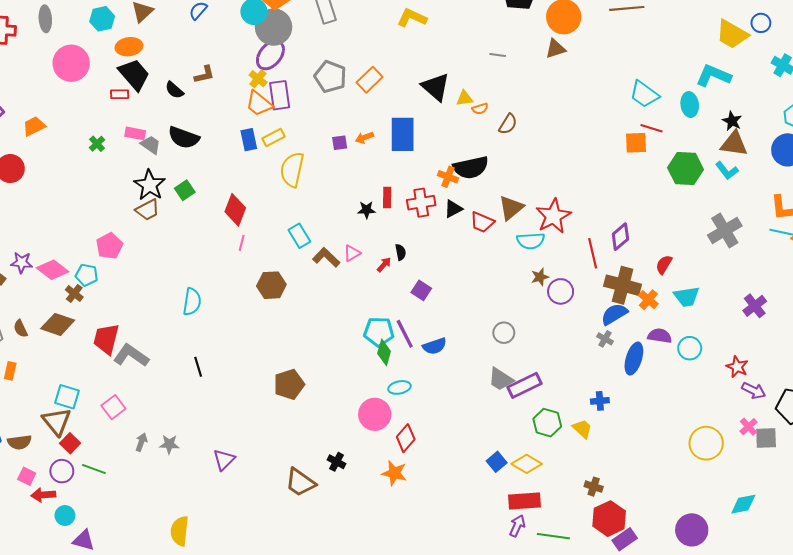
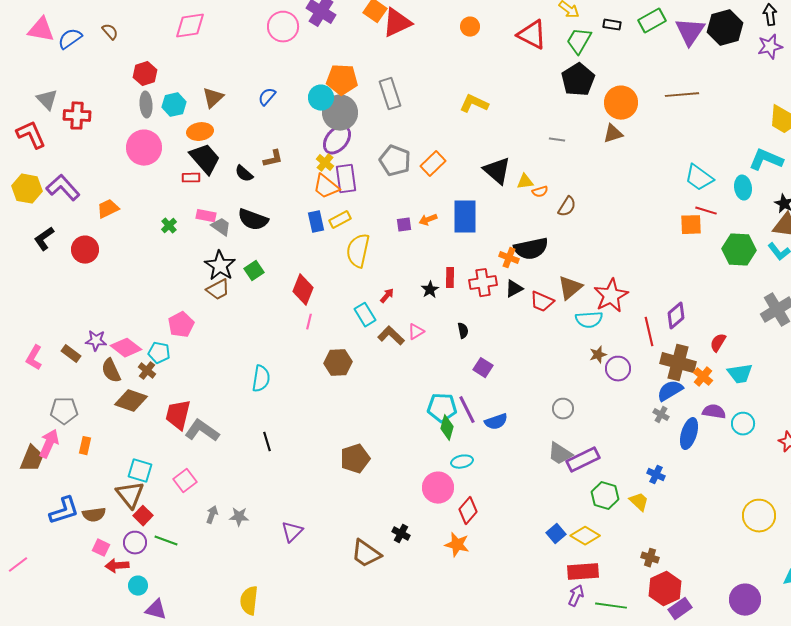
gray ellipse: (45, 19) -> (146, 105), moved
black star: (366, 210) -> (430, 290), turned -30
red arrow: (384, 265) -> (387, 296), moved
brown semicircle: (21, 329) -> (111, 371), moved, size x1.4
blue cross: (600, 401) -> (656, 475), turned 30

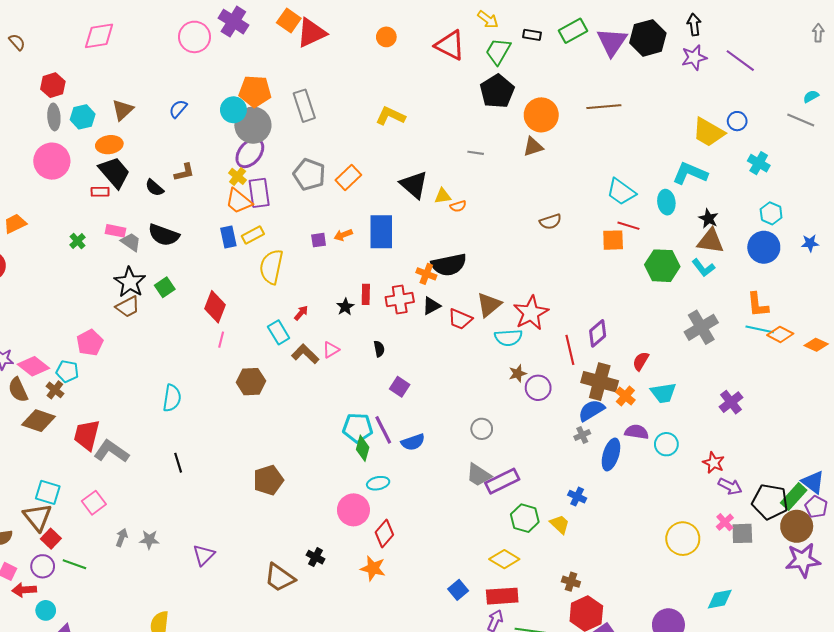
brown semicircle: (567, 207) -> (550, 222), moved, turned 40
gray cross: (661, 415) -> (582, 435), turned 35
blue square: (556, 534) -> (458, 590), moved

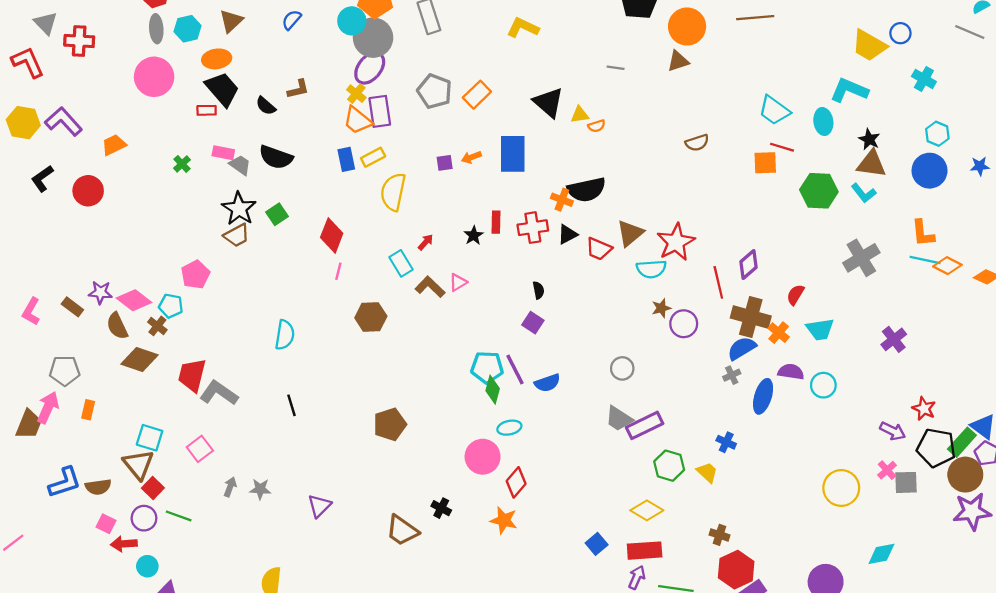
black semicircle: (379, 349) -> (538, 290), moved
red star: (714, 463) -> (924, 409), moved

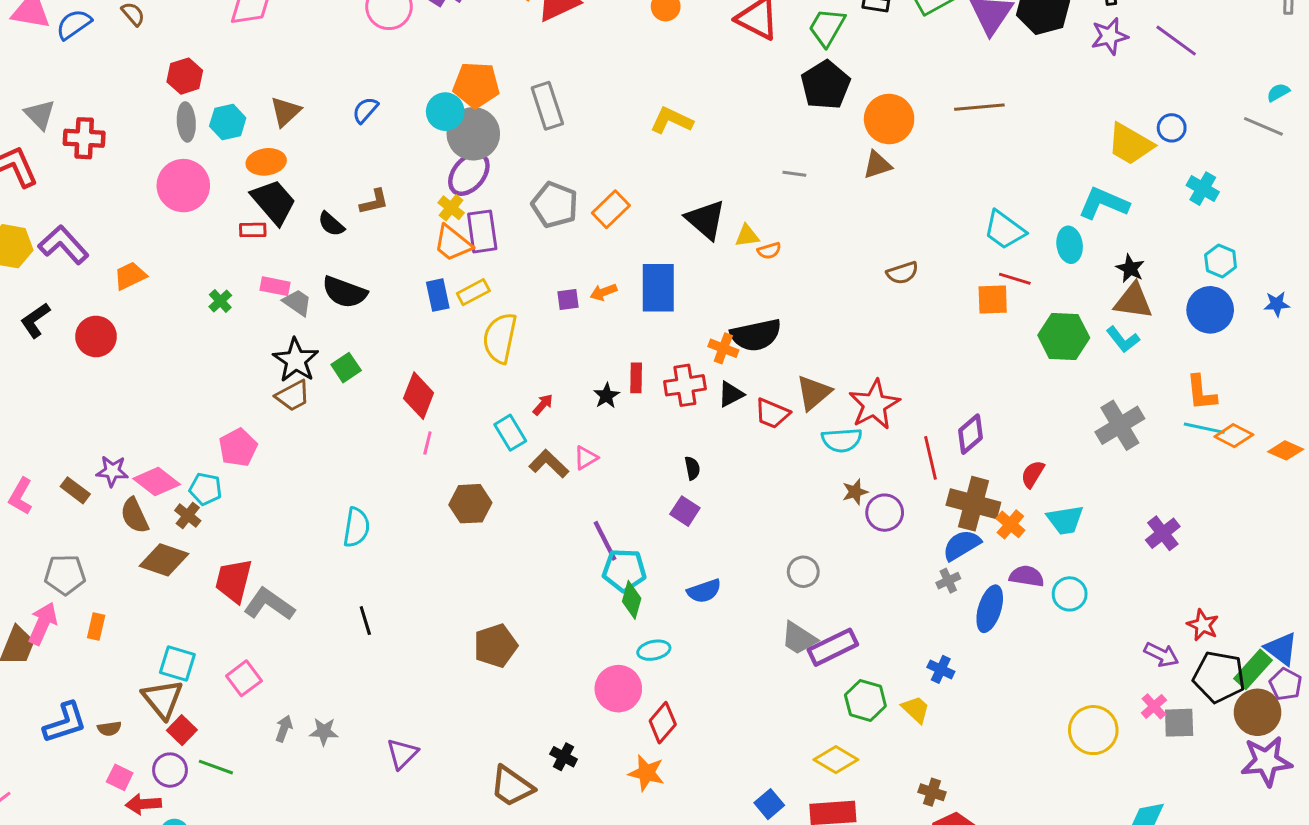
purple line: (515, 370) -> (605, 541), moved
brown semicircle: (98, 487) -> (109, 729), size x0.7

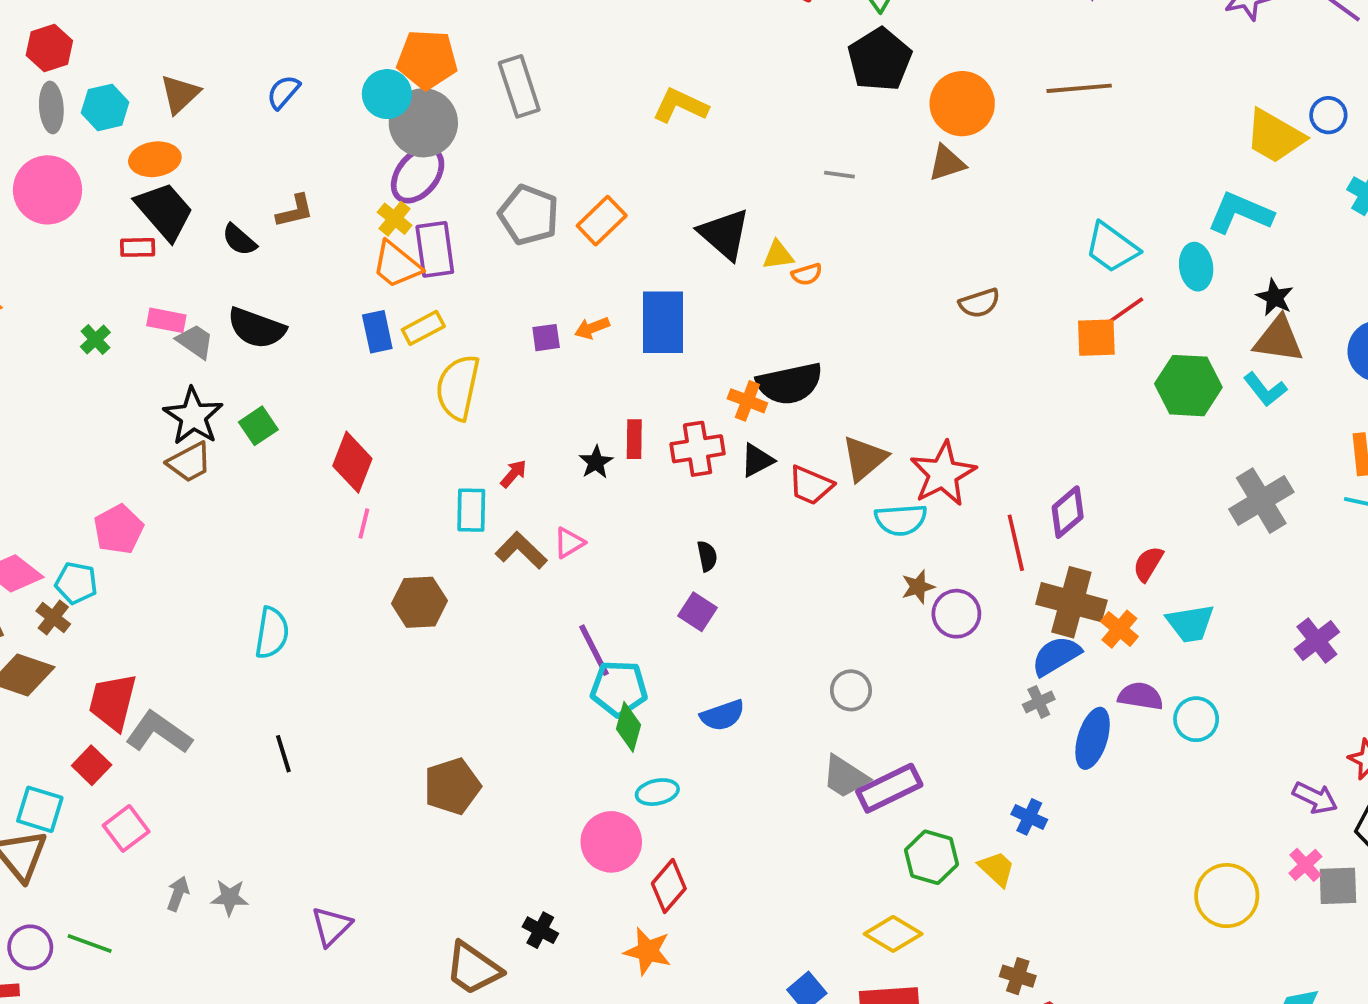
red line: (1015, 279) -> (1125, 311), turned -52
cyan rectangle: (510, 433) -> (471, 510), turned 32
red square: (182, 730) -> (92, 765), moved

